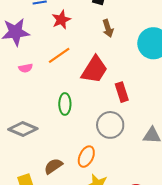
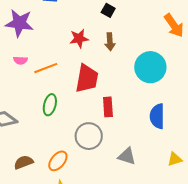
red star: (61, 20) -> (79, 38), moved
orange line: (59, 55) -> (46, 68), moved
red trapezoid: (94, 70) -> (87, 79), turned -36

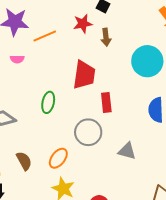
red star: (79, 38) -> (83, 24), moved
orange line: (46, 68) -> (45, 36), moved
brown semicircle: (24, 162) -> (24, 161), turned 84

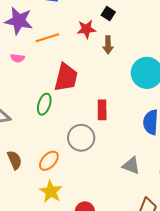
red trapezoid: (84, 75) -> (66, 77), moved
gray triangle: (127, 151) -> (131, 166), moved

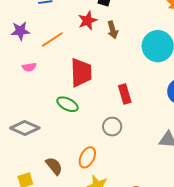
purple star: (19, 21) -> (20, 31), size x0.7
green ellipse: (44, 104) -> (67, 104), turned -65
gray circle: (81, 138) -> (112, 127), size x0.7

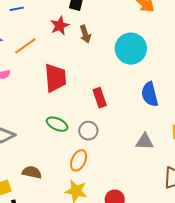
green ellipse: (67, 104) -> (57, 124), moved
orange ellipse: (87, 157) -> (79, 160), moved
brown semicircle: (54, 166) -> (32, 172), turned -36

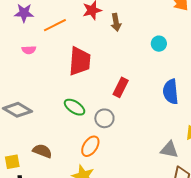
cyan circle: (131, 49) -> (159, 44), size x0.5
red rectangle: (100, 98) -> (121, 87), turned 36
gray triangle: (145, 142) -> (169, 150), moved

